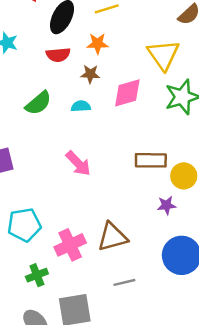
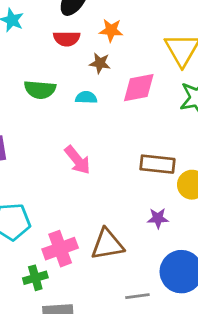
green semicircle: (38, 103) -> (40, 90), turned 40
purple star: (166, 205) -> (158, 218), moved
green cross: (37, 275) -> (35, 278), moved
gray line: (124, 282) -> (137, 296), moved

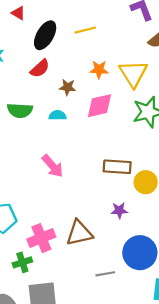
orange star: (111, 30) -> (99, 70), moved
red semicircle: (67, 39) -> (40, 68), turned -40

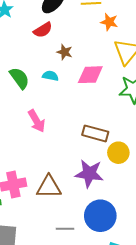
orange star: (99, 70) -> (109, 22), moved
green semicircle: (20, 110) -> (19, 78), moved, turned -140
purple star: (119, 210) -> (89, 174), size x1.8

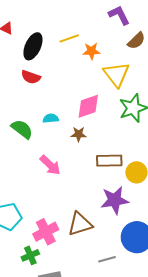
red semicircle: (43, 30) -> (31, 77), turned 66
brown star: (65, 52) -> (79, 134), moved

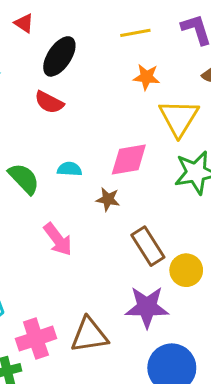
yellow line: (69, 38) -> (135, 33), moved
brown rectangle: (109, 161) -> (148, 246), turned 50

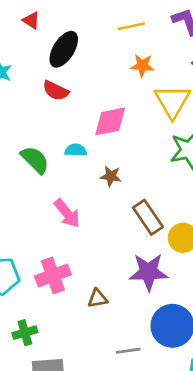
pink diamond: (129, 159) -> (110, 121), moved
brown triangle: (89, 335) -> (98, 298), size x0.6
pink cross: (36, 339) -> (53, 275), moved

